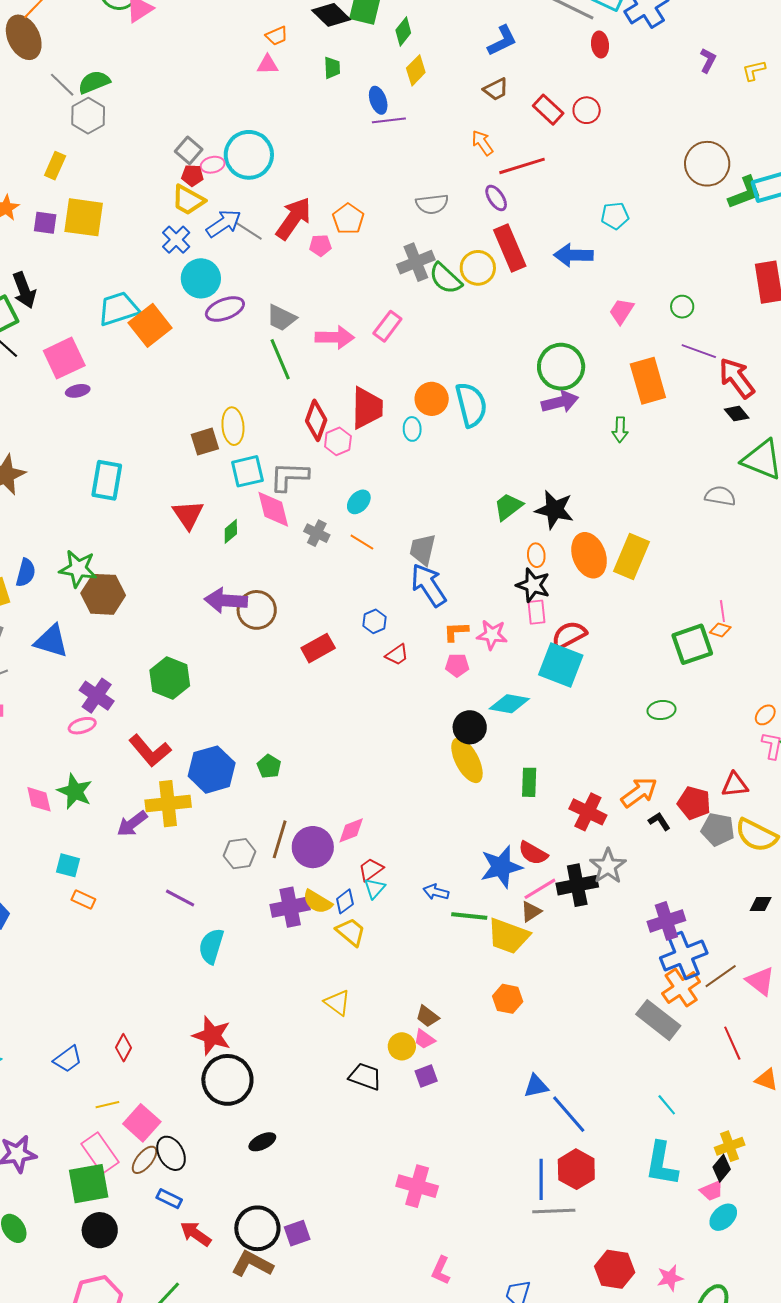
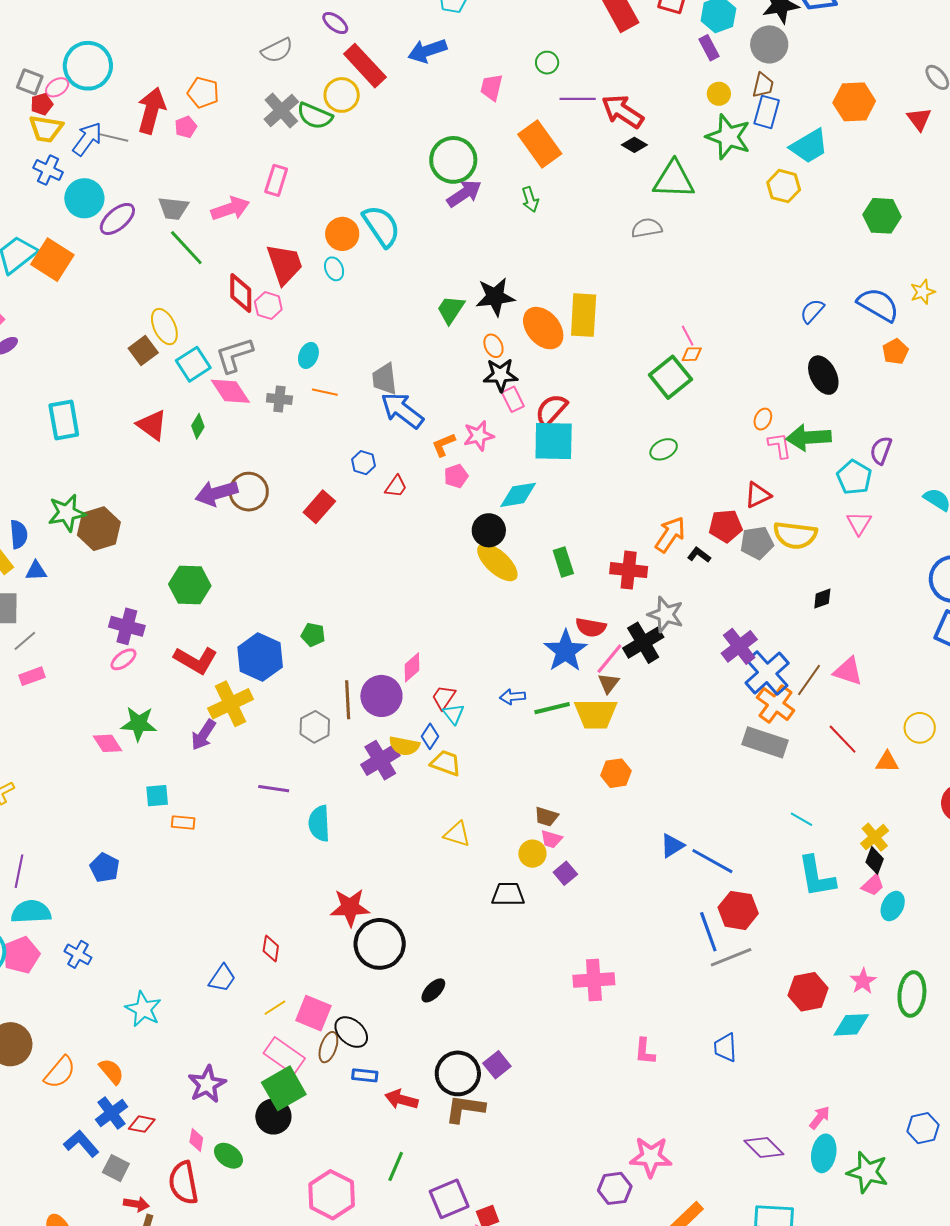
blue triangle: (51, 641) -> (36, 571), moved, size x0.6
black circle: (100, 1230) -> (273, 1116), moved

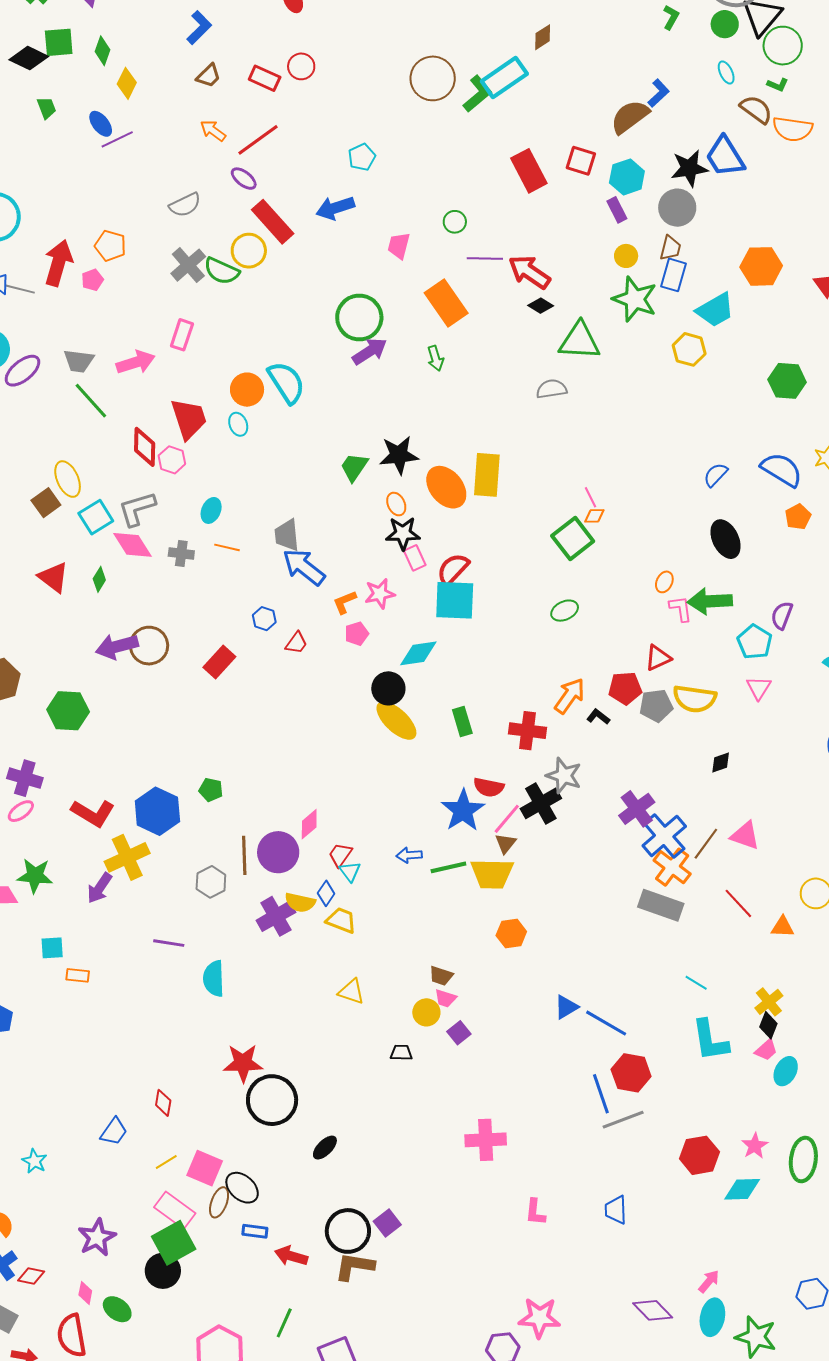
green hexagon: (190, 585) -> (68, 711), moved
black trapezoid: (508, 894) -> (401, 1053), size x0.7
cyan star: (143, 1009) -> (35, 1161), size x0.7

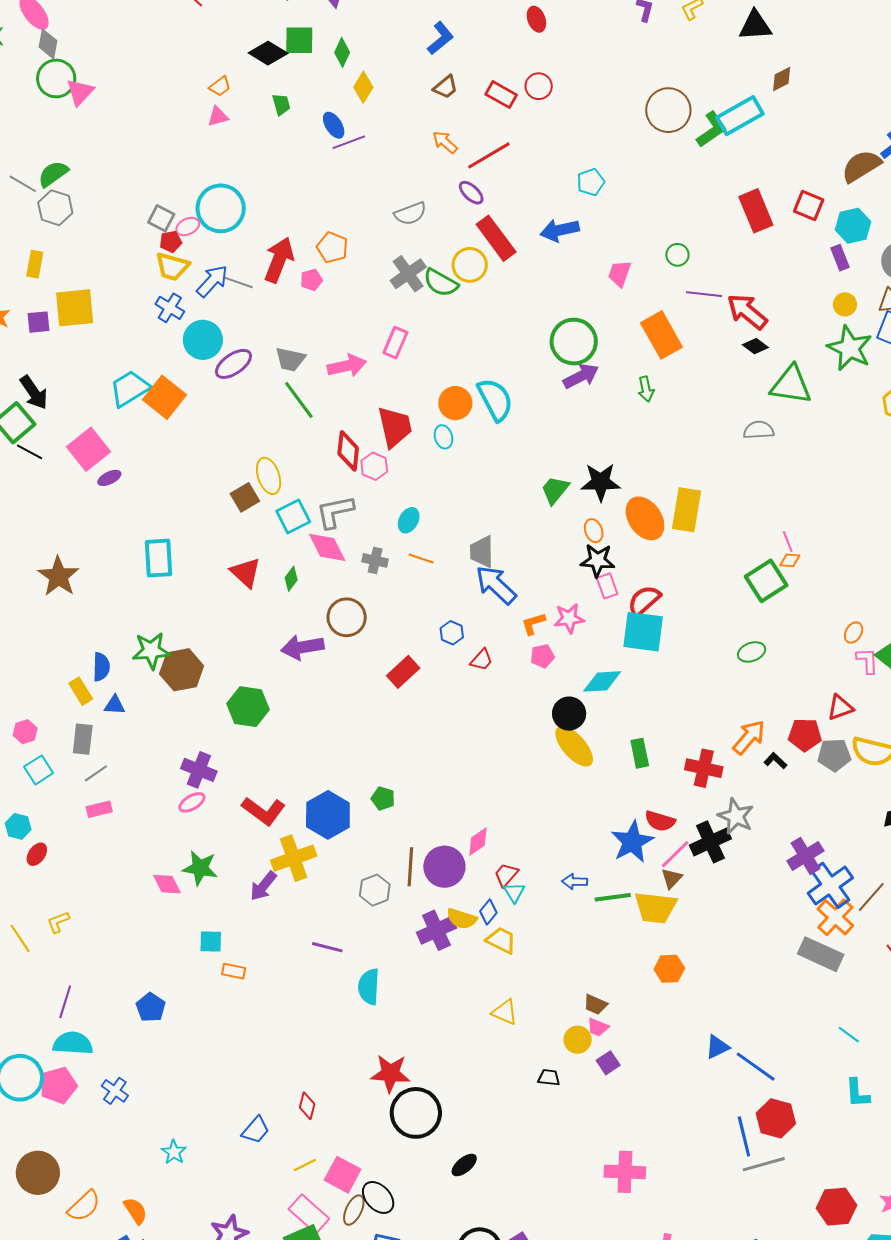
brown circle: (149, 646) -> (347, 617), moved
cyan L-shape: (710, 1040) -> (857, 1093), size x0.7

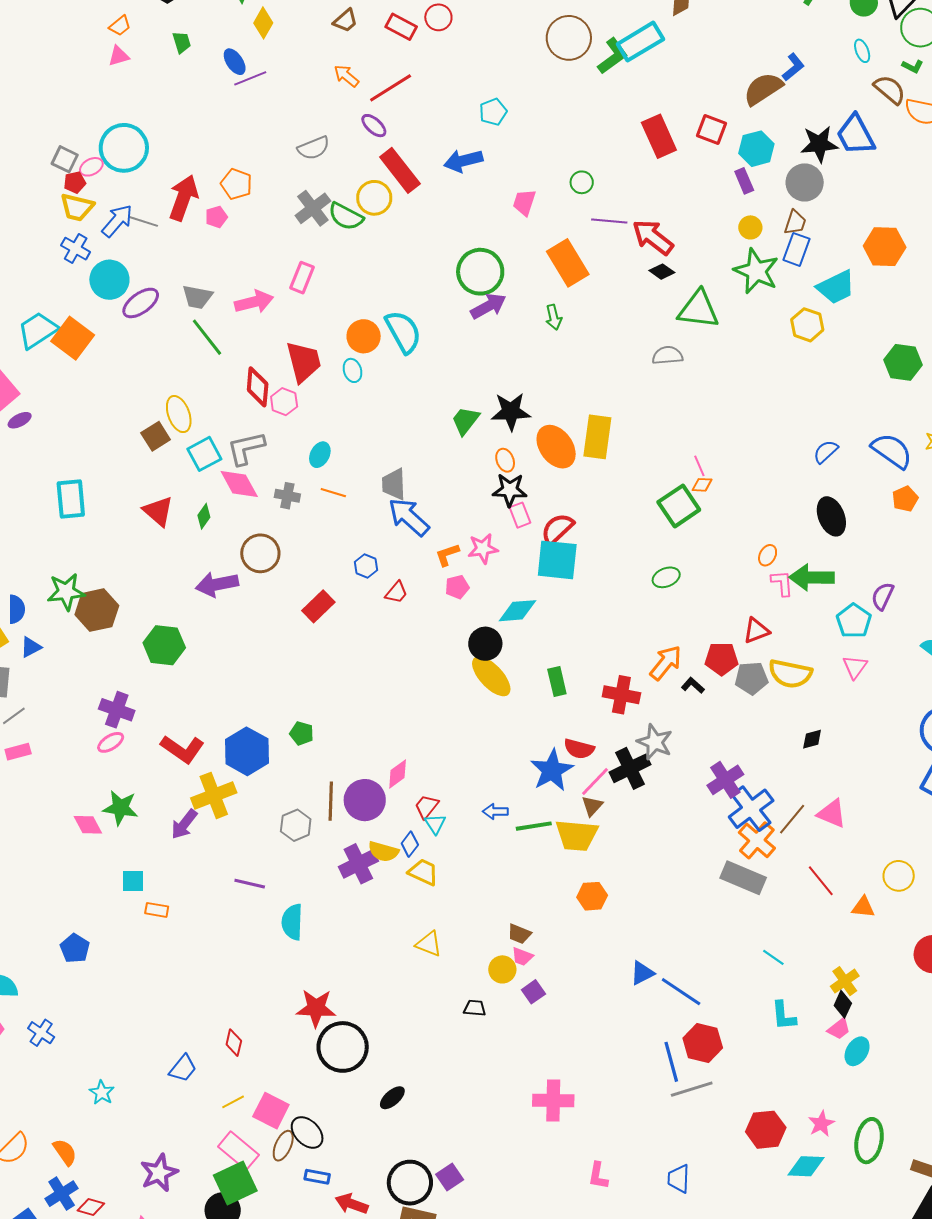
blue triangle: (115, 705) -> (31, 647), turned -30

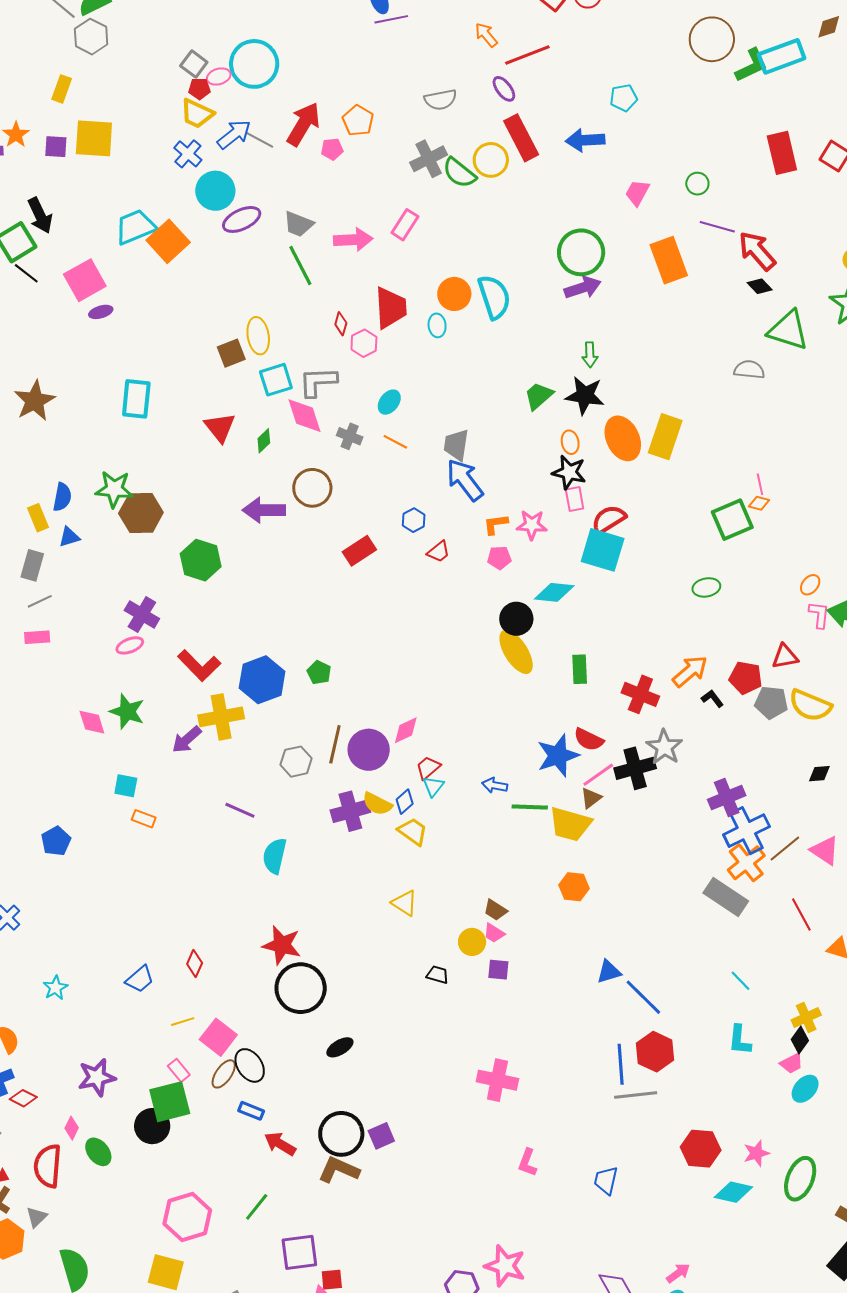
green arrow: (554, 317) -> (590, 355), moved
red diamond: (258, 387) -> (341, 324), size x0.6
purple square: (533, 992) -> (498, 970), turned 30
pink rectangle: (238, 1151) -> (179, 1070), size x0.6

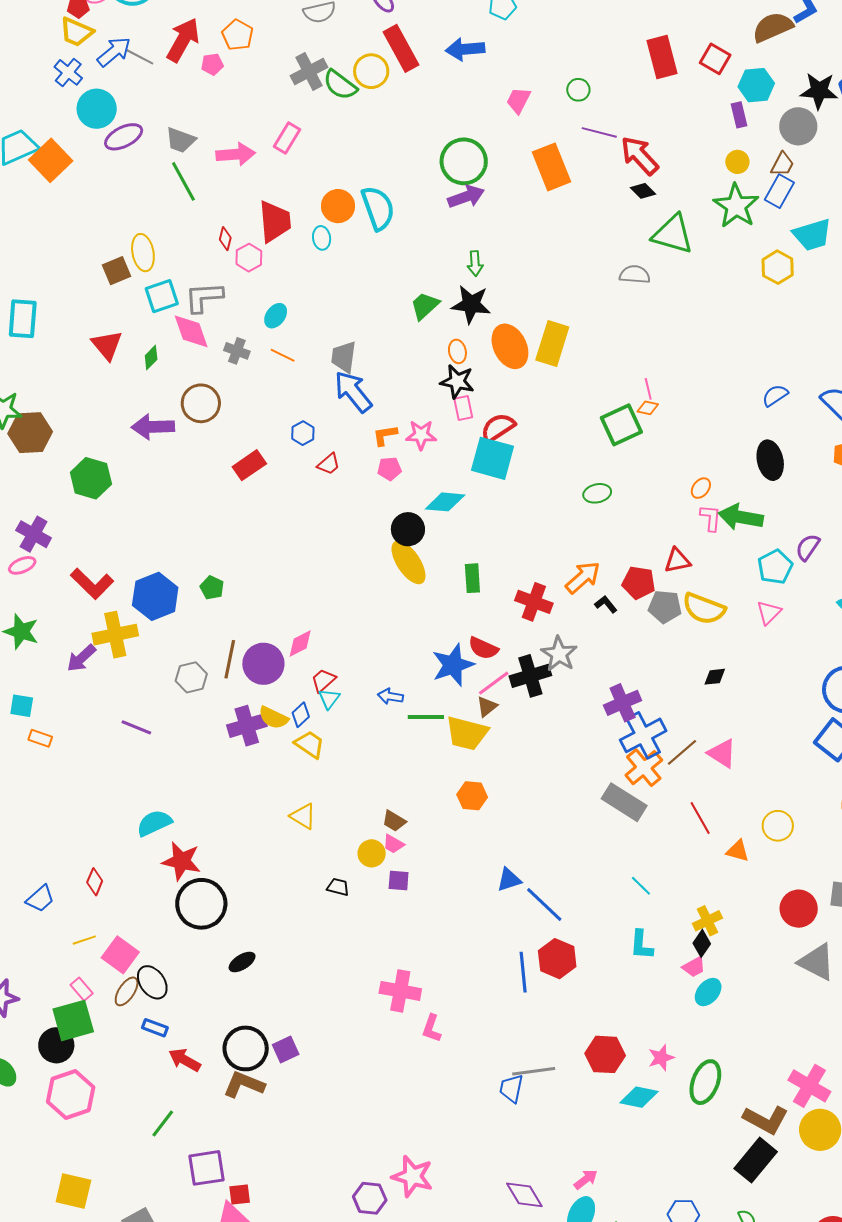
cyan semicircle: (275, 856) -> (154, 823), moved, turned 54
gray line: (636, 1095) -> (534, 1071), moved
pink L-shape: (527, 1163) -> (432, 1028), moved
pink hexagon: (187, 1217) -> (71, 1095), moved

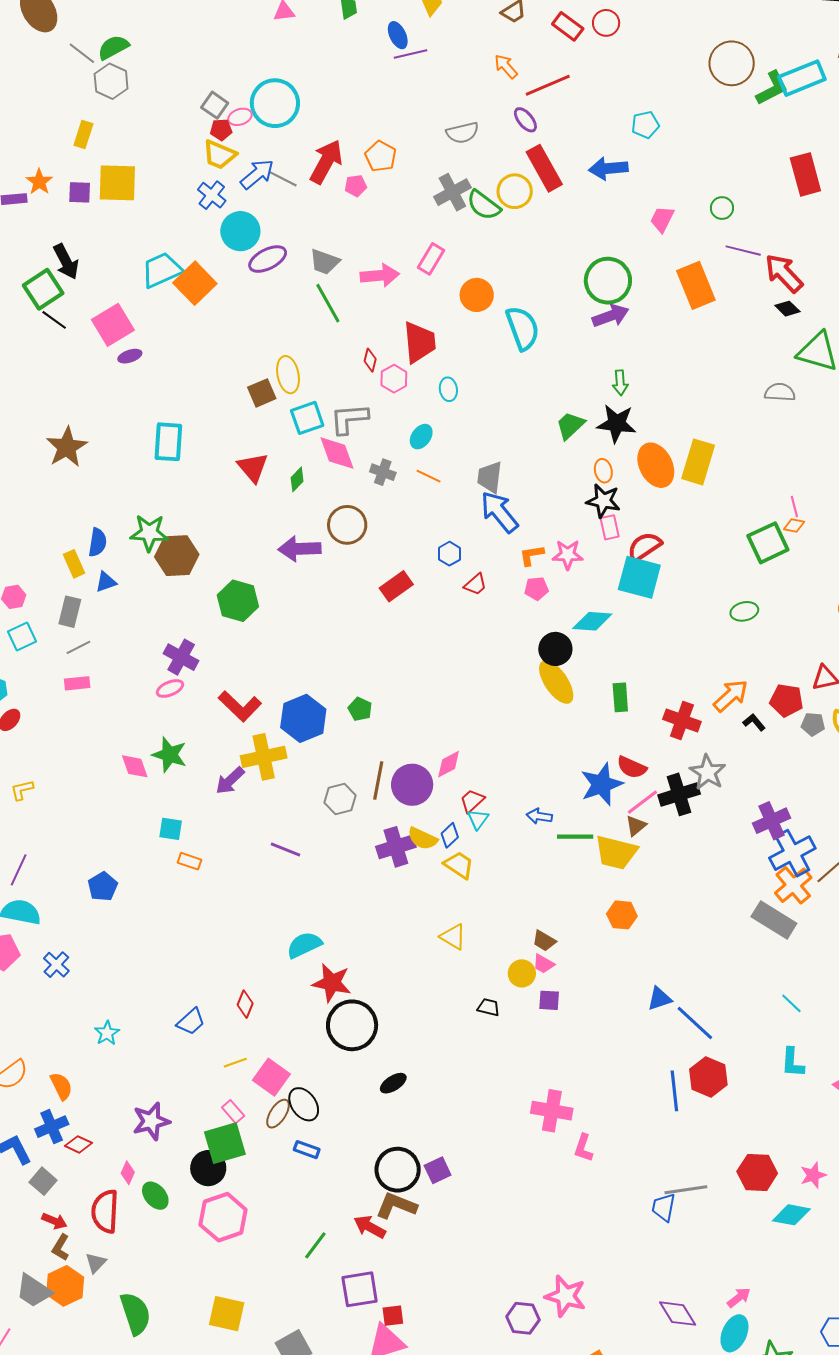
orange circle: (338, 206) -> (477, 295), moved
cyan ellipse: (322, 238) -> (448, 389), moved
gray pentagon: (665, 607) -> (813, 724), size x0.7
red arrow: (185, 1060) -> (370, 1227), moved

